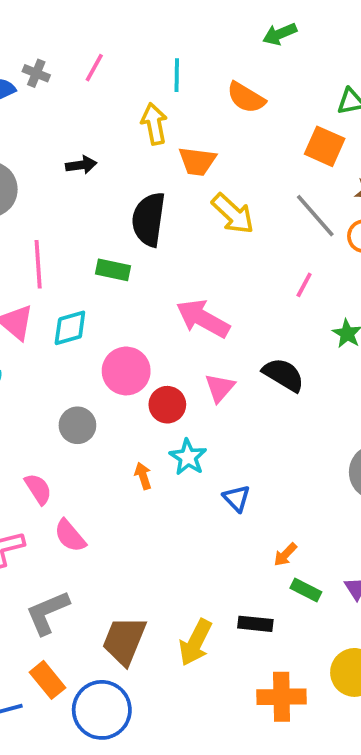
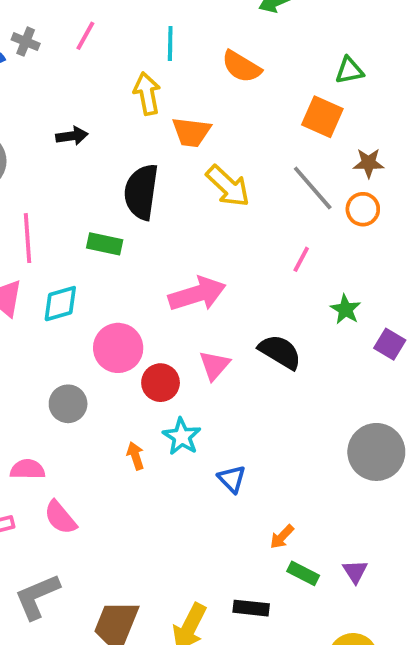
pink arrow: (203, 319) -> (197, 294), turned 134
pink semicircle: (38, 489) -> (28, 469), turned -56

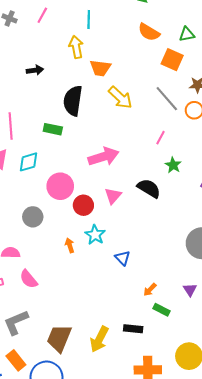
orange semicircle: (241, 67) -> (149, 32), moved
green star: (345, 309) -> (173, 165), moved
purple triangle: (355, 571) -> (190, 290), moved

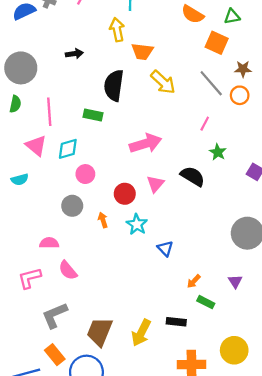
pink circle: (60, 186) -> (85, 174), moved, size x0.7
orange arrow: (70, 245) -> (103, 220), moved

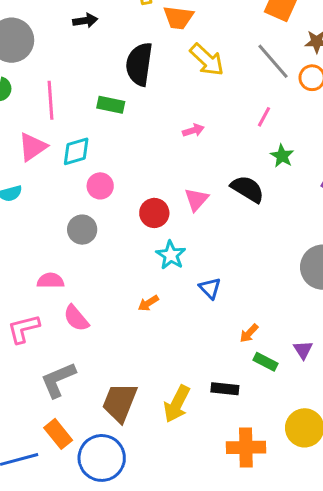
pink arrow: (146, 143) -> (193, 130), moved, size x0.5
pink triangle: (36, 146) -> (33, 147), turned 45
orange arrow: (103, 220) -> (148, 303), moved, turned -104
purple triangle: (235, 281) -> (303, 350), moved

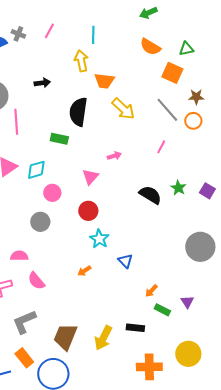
pink line: (51, 100) -> (16, 122), moved
green star: (282, 156) -> (178, 188), moved
pink triangle: (196, 199) -> (90, 177), moved

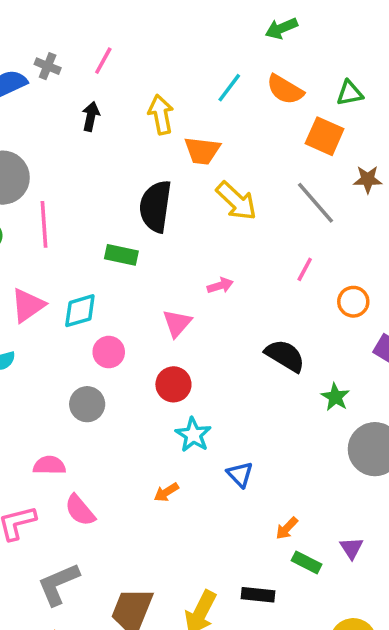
cyan line: (93, 35) -> (229, 88), moved, turned 36
black arrow: (42, 83) -> (91, 116), moved, turned -70
orange circle: (193, 121) -> (353, 302), moved
green star: (178, 188) -> (335, 397), moved

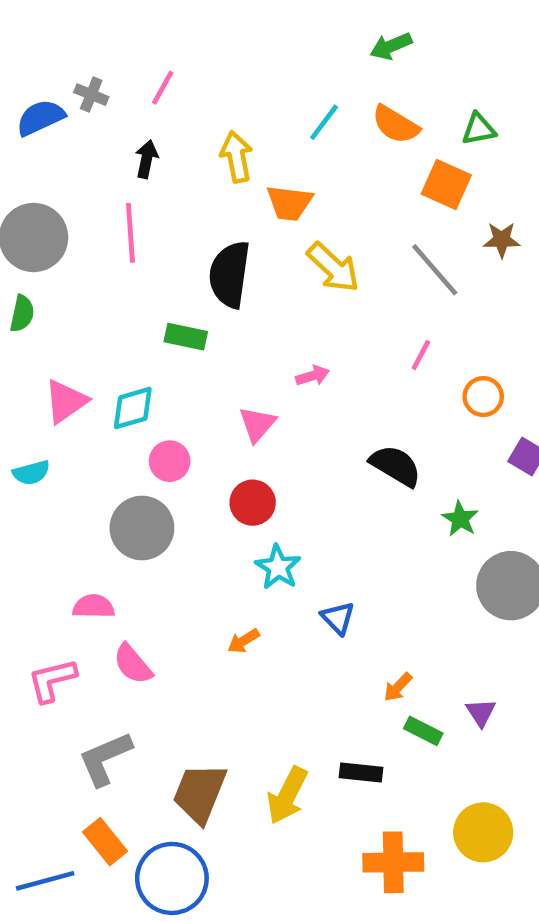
pink line: (44, 224) -> (130, 233), moved
gray circle: (87, 404) -> (142, 528), size x1.4

